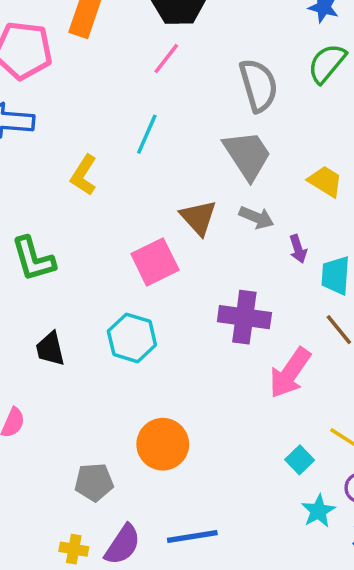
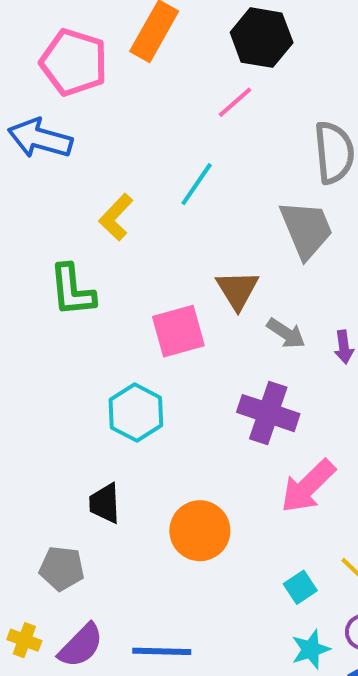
gray arrow: (256, 217) -> (286, 333), moved
green L-shape: (33, 259) -> (72, 290), moved
black trapezoid: (50, 349) -> (105, 503), moved
orange circle: (163, 444) -> (200, 531), moved

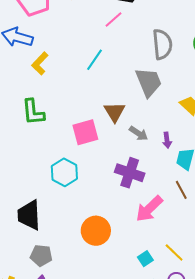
yellow L-shape: (116, 217) -> (40, 63), moved
black trapezoid: (105, 503) -> (29, 215), moved, size x1.5
gray pentagon: (62, 568) -> (41, 255), moved

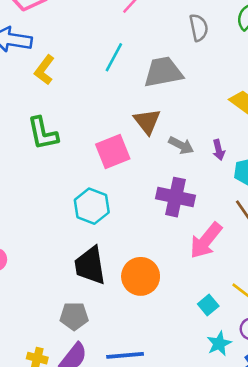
gray semicircle: (162, 44) -> (199, 28), size x0.7
gray trapezoid: (149, 82) -> (163, 72), moved, turned -72
black trapezoid: (29, 215) -> (90, 266), moved

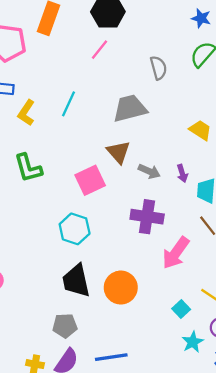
cyan line: (114, 57) -> (69, 104), moved

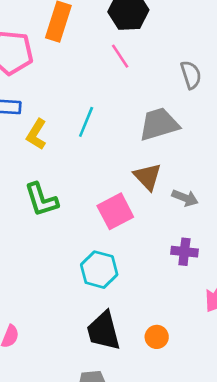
pink line: (99, 50) -> (120, 56), turned -70
purple cross: (147, 217) -> (184, 252), size x0.7
orange circle: (121, 288) -> (157, 337), size x0.6

